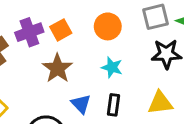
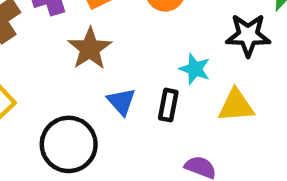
cyan star: (112, 67) -> (195, 69), moved

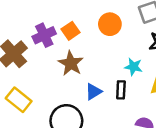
blue triangle: (121, 102) -> (93, 92), turned 48

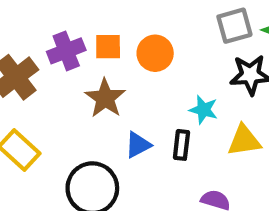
orange circle: (110, 24) -> (155, 53), moved
orange square: (70, 31) -> (108, 47), turned 30

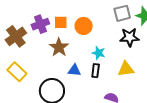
cyan star: (204, 110) -> (99, 53), moved
blue triangle: (138, 145) -> (74, 70), turned 32

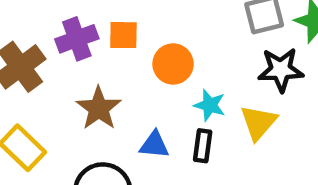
orange circle: (84, 26) -> (173, 64), moved
brown star: (59, 47) -> (99, 108), moved
yellow triangle: (126, 69) -> (258, 122), moved, turned -42

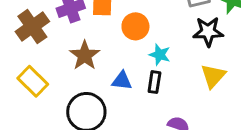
yellow triangle: (258, 122) -> (213, 76), moved

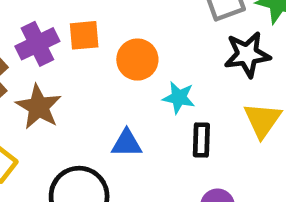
brown star: (85, 55) -> (39, 107), moved
black rectangle: (154, 82) -> (201, 140), moved

